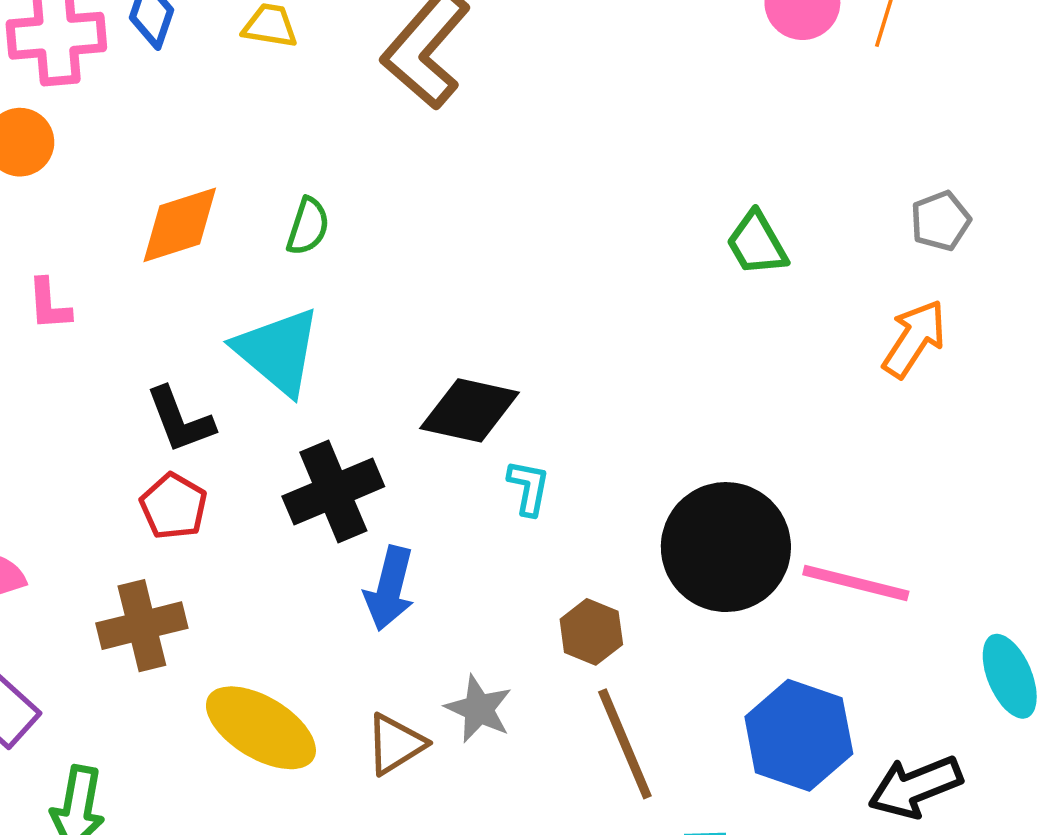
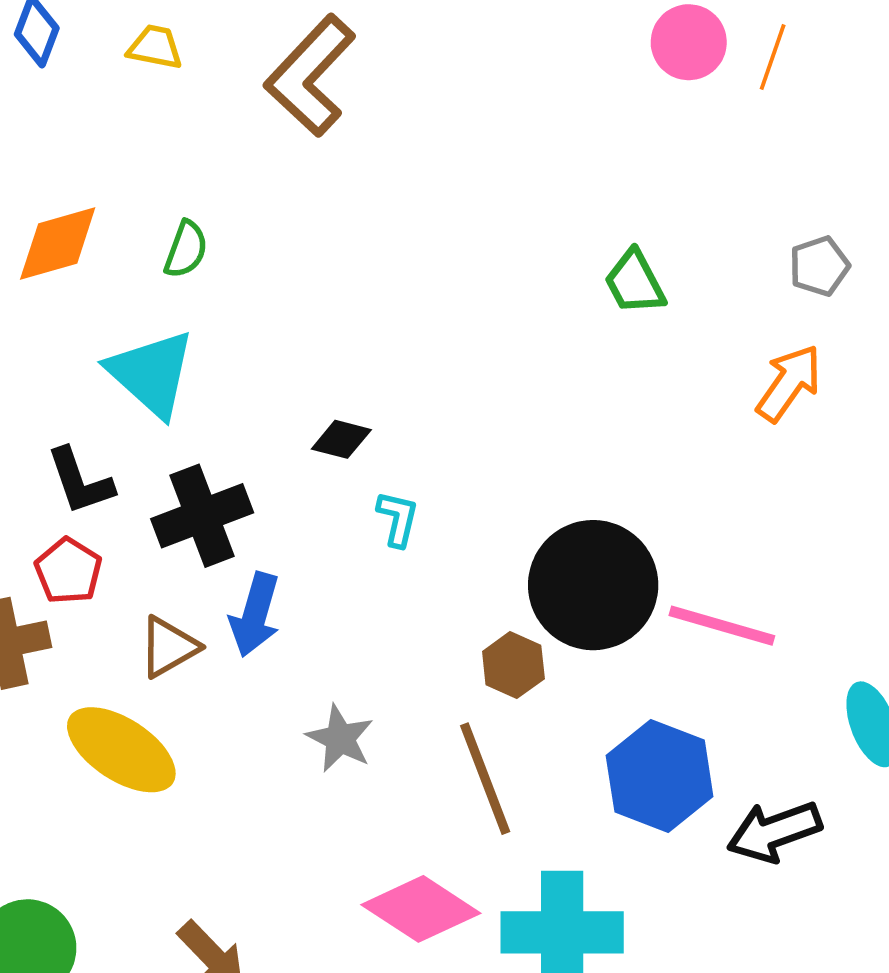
black diamond: (470, 410) -> (341, 439), size x0.6
black L-shape: (180, 420) -> (80, 481), moved
red pentagon: (174, 506) -> (68, 571), moved
brown hexagon: (591, 632) -> (513, 665), moved
brown triangle: (396, 744) -> (169, 647), moved

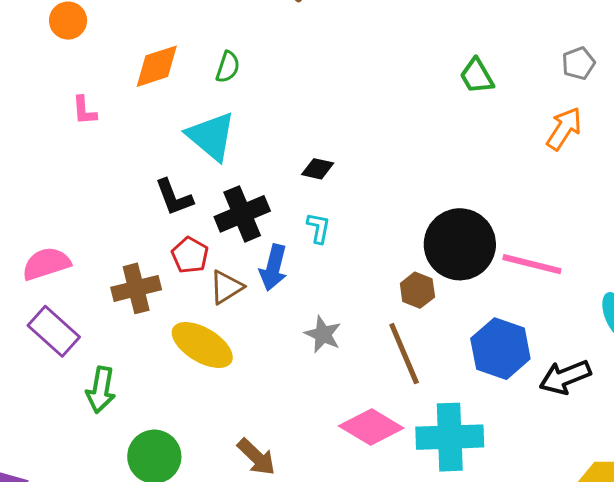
cyan L-shape: (398, 519) -> (319, 228), moved
red pentagon: (68, 571) -> (190, 255), moved

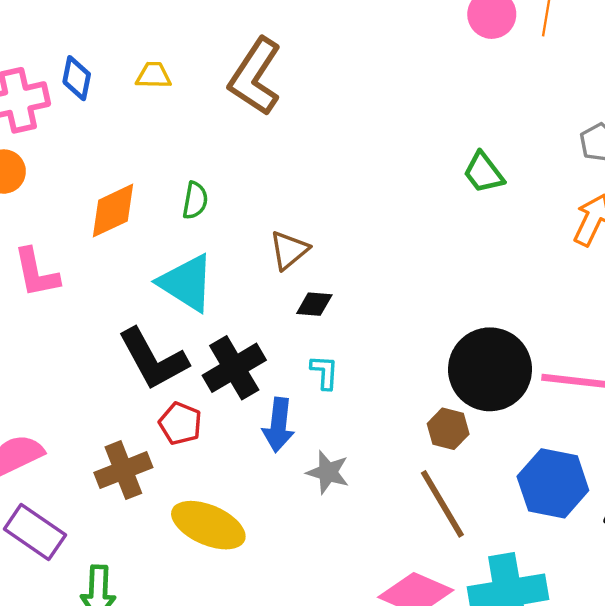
pink L-shape: (84, 110) -> (36, 273), size x1.5
black L-shape: (174, 197) -> (153, 359), size x1.5
brown triangle: (226, 287) -> (289, 250), moved
gray star: (323, 334) -> (328, 472), moved

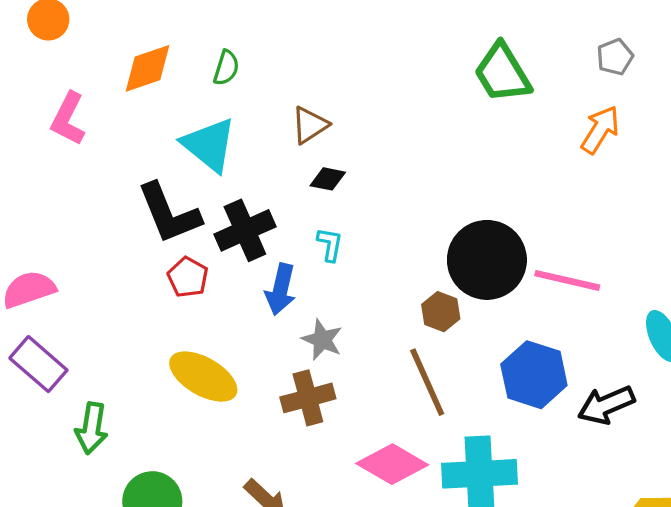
green trapezoid: (484, 173) -> (502, 73), size x1.5
pink L-shape: (36, 273) -> (68, 119), turned 32
brown cross: (123, 470) -> (308, 398), moved

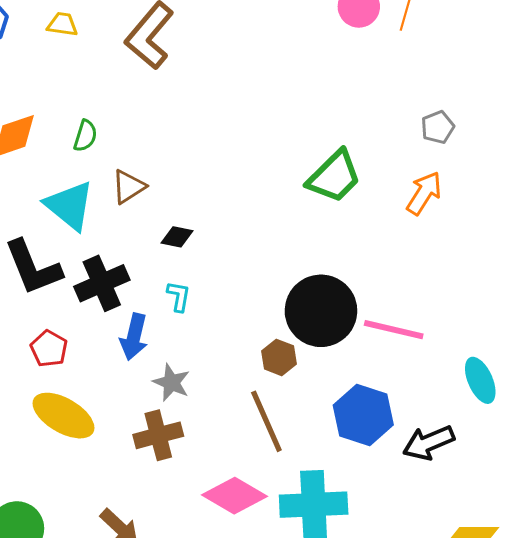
green trapezoid: (502, 73) -> (334, 177), moved, turned -104
brown triangle: (310, 125) -> (129, 187), moved
red pentagon: (188, 277) -> (49, 349), moved

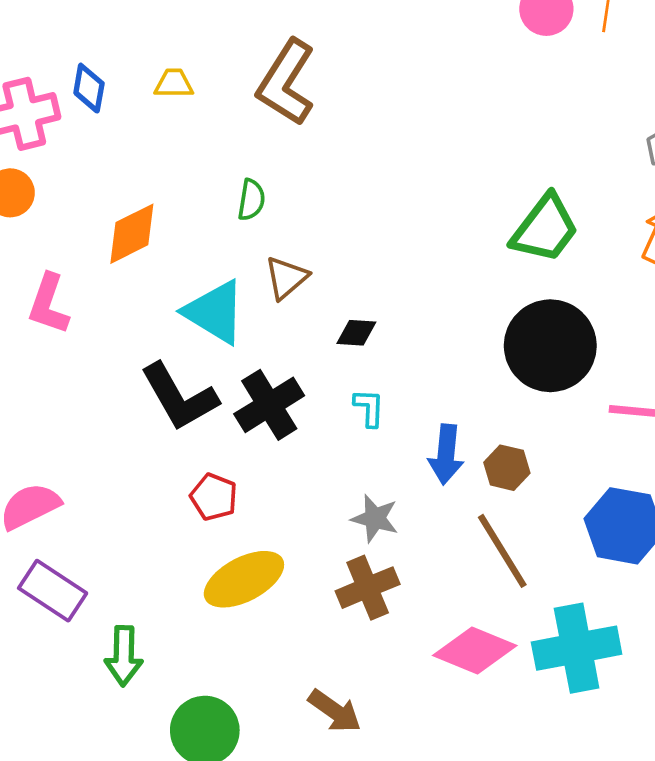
green semicircle: (85, 136) -> (251, 200), moved
black circle: (321, 311) -> (550, 346), moved
blue arrow: (134, 337) -> (446, 454), moved
yellow ellipse: (63, 416) -> (244, 579), turned -50

